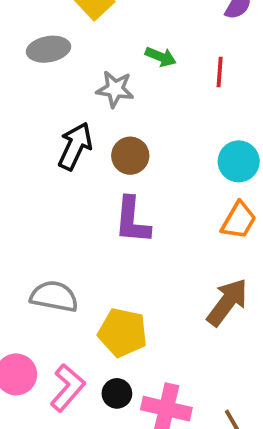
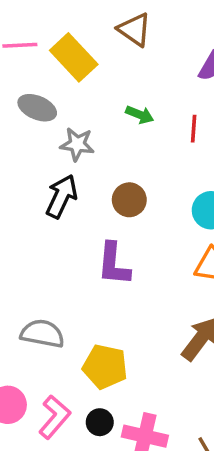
gray ellipse: (48, 49) -> (37, 108), turned 33
gray star: (115, 89) -> (77, 144), moved
brown circle: (130, 156) -> (129, 200), moved

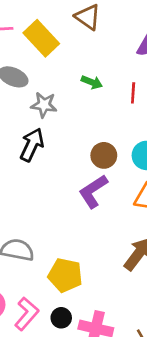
brown circle: (129, 200) -> (104, 155), moved
purple L-shape: (114, 264) -> (93, 191), moved, turned 52

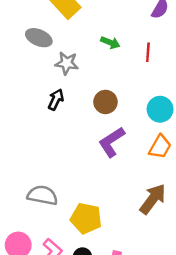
black arrow: (32, 145) -> (56, 100), size x0.7
brown circle: (104, 155) -> (105, 102), moved

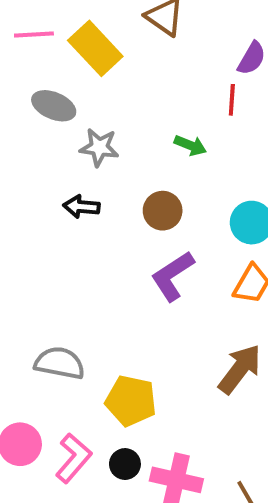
green arrow: (110, 43) -> (190, 145), moved
red line: (148, 52) -> (232, 100), moved
black arrow: (56, 100) -> (81, 207), turned -110

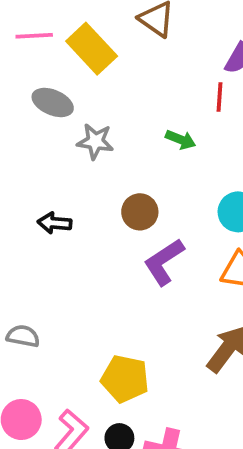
black arrow: (81, 207) -> (55, 223), moved
brown circle: (163, 211) -> (140, 212), moved
gray semicircle: (60, 363) -> (23, 336), moved, size x0.7

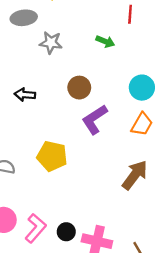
gray ellipse: (53, 102) -> (24, 18), turned -30
yellow pentagon: (125, 379) -> (52, 156), moved

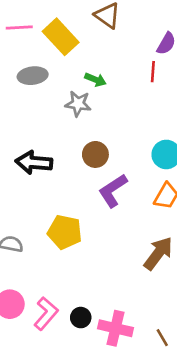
green arrow: (105, 41) -> (95, 80), moved
gray star: (51, 43) -> (78, 104), moved
black arrow: (25, 95) -> (34, 162), size x1.5

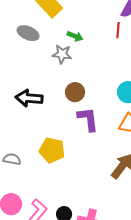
gray ellipse: (33, 76) -> (28, 33), turned 30
purple L-shape: (113, 191) -> (88, 119), turned 116

